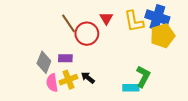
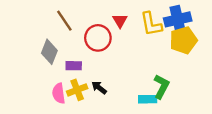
blue cross: (157, 17) -> (178, 19), turned -30
brown line: (68, 23) -> (64, 21), moved
gray diamond: (44, 62) -> (49, 52), moved

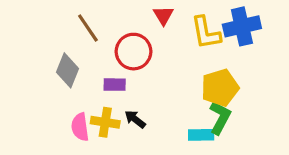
red triangle: (120, 21) -> (163, 15), moved
yellow pentagon: (183, 40) -> (220, 88), moved
purple rectangle: (74, 66) -> (115, 85), moved
yellow cross: (77, 90) -> (105, 122), turned 30

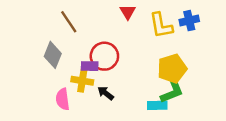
blue cross: (242, 26) -> (189, 21), size x0.7
red circle: (133, 52) -> (104, 56), moved
green L-shape: (220, 118) -> (172, 92), turned 40
yellow cross: (105, 122) -> (82, 81), moved

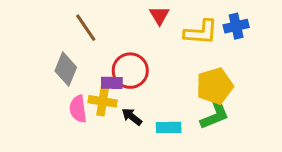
yellow L-shape: (161, 25) -> (201, 32), turned -76
pink semicircle: (63, 99) -> (78, 109), moved
cyan rectangle: (157, 105) -> (169, 127), moved

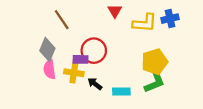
pink semicircle: (78, 109) -> (50, 69), moved

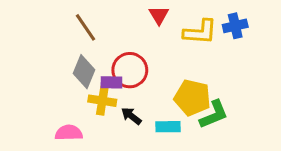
gray diamond: (47, 50) -> (84, 72), moved
yellow pentagon: (155, 62) -> (192, 98), moved, turned 30
pink semicircle: (50, 69) -> (69, 133), moved, turned 96

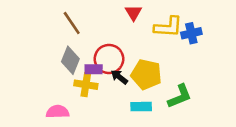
blue cross: (235, 26) -> (191, 33), moved
yellow pentagon: (192, 98) -> (146, 74), moved
black arrow: (131, 116) -> (119, 77), moved

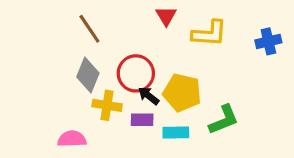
blue cross: (191, 33) -> (268, 41), moved
purple rectangle: (94, 69) -> (142, 120), moved

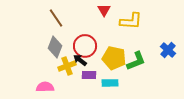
blue cross: (268, 41) -> (168, 50), moved, turned -35
black arrow: (149, 96) -> (80, 60), moved
yellow cross: (107, 105) -> (67, 66), turned -30
green L-shape: (224, 120) -> (136, 61), moved

